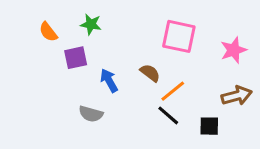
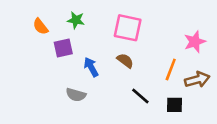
pink square: (179, 36) -> (128, 28), moved
orange line: (173, 91) -> (171, 69), moved, turned -30

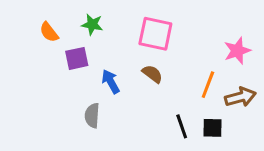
gray semicircle: (76, 95) -> (92, 116), turned 78
black line: (140, 96) -> (182, 126), moved, turned 30

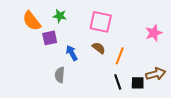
orange semicircle: (49, 32) -> (32, 21), size x1.5
orange line: (208, 85) -> (120, 56), moved
brown arrow: (240, 97) -> (156, 74), moved

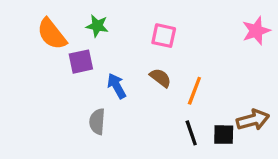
pink square: (101, 22) -> (164, 36), size x0.7
pink star: (154, 33) -> (256, 31), moved

